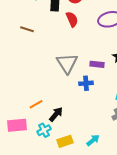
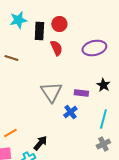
blue cross: (86, 83) -> (70, 112), turned -32
orange line: (36, 104) -> (10, 133), moved

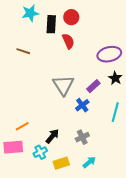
purple ellipse: (94, 48) -> (109, 54), moved
purple rectangle: (81, 93) -> (93, 86), turned -48
gray cross: (103, 144) -> (82, 137), moved

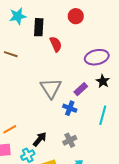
red circle: (71, 17) -> (76, 16), moved
blue cross: (82, 105) -> (70, 108), turned -32

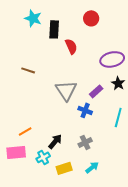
cyan star: (18, 16) -> (33, 18), turned 30
brown line: (11, 54) -> (28, 70), moved

